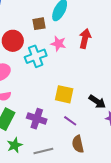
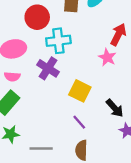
pink star: (58, 44) -> (107, 57), moved
purple cross: (37, 119) -> (48, 68), moved

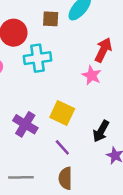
purple cross: (48, 68) -> (25, 124), moved
black arrow: (115, 108) -> (101, 131), turned 72

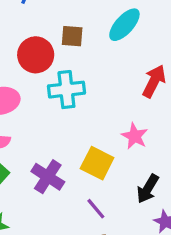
brown square: (51, 19) -> (72, 36), moved
pink star: (92, 75) -> (135, 136), moved

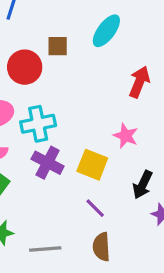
cyan cross: (66, 90) -> (38, 124), moved
purple cross: (48, 177) -> (48, 163), moved

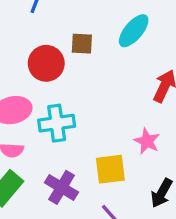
purple cross: (48, 163) -> (61, 187), moved
yellow square: (92, 165) -> (110, 169), turned -32

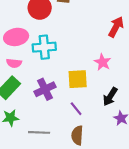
purple cross: (61, 187) -> (45, 89), turned 30

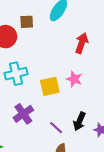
yellow square: (78, 79) -> (50, 86), moved
black arrow: (110, 97) -> (79, 121), moved

